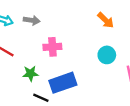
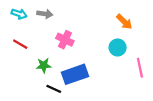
orange arrow: (106, 20) -> (124, 22), moved
pink cross: (52, 47) -> (65, 40), turned 30

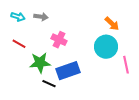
cyan circle: (118, 47) -> (106, 47), size x1.5
green star: (44, 65) -> (40, 63), size x1.5

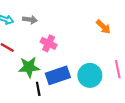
cyan circle: (106, 47) -> (90, 75), moved
black line: (49, 84) -> (38, 89), turned 56

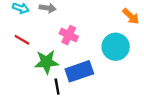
cyan circle: (90, 75) -> (116, 47), moved

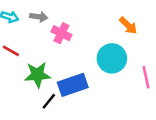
pink cross: (69, 35) -> (61, 33), moved
black line: (57, 87) -> (49, 101), turned 49

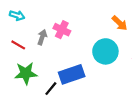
gray arrow: (39, 17) -> (42, 37), moved, turned -80
green star: (37, 75) -> (26, 73), moved

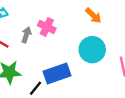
orange arrow: (120, 23) -> (93, 16), moved

